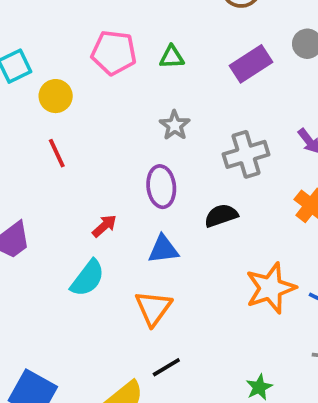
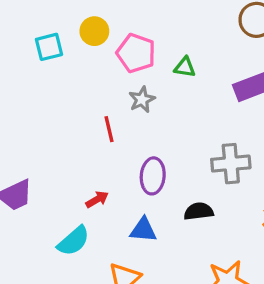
yellow circle: (56, 96) -> (94, 31), moved
gray star: (175, 125) -> (142, 100), moved
red line: (57, 153) -> (109, 129), moved

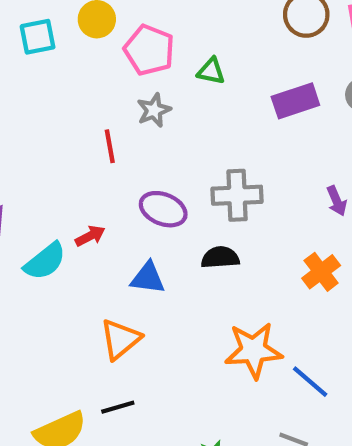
gray cross: (231, 164) -> (237, 195), moved
purple ellipse: (153, 176) -> (163, 209), turned -76
cyan semicircle: (73, 241) -> (45, 261), moved

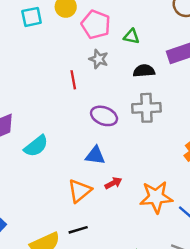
gray star: (154, 110) -> (99, 59), turned -30
red arrow: (90, 236) -> (113, 183), moved
black semicircle: (220, 257) -> (144, 71), moved

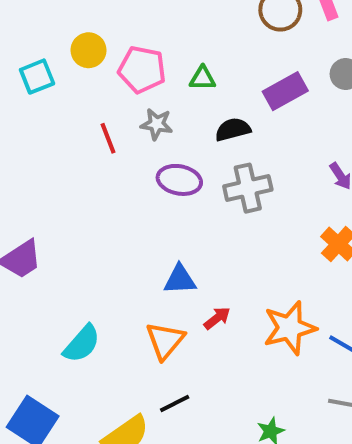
red line: (73, 80) -> (108, 138), moved
purple ellipse: (104, 116) -> (179, 180), moved
cyan semicircle: (36, 146) -> (82, 344), moved

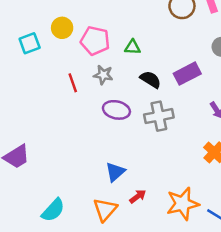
purple rectangle: (285, 91) -> (187, 74), moved
black semicircle: (233, 130) -> (150, 79), turned 45
blue triangle: (180, 280) -> (115, 172), turned -40

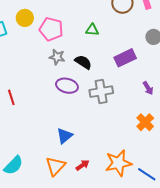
green triangle: (132, 47) -> (92, 30), moved
black semicircle: (150, 79) -> (83, 62), moved
red line: (73, 83) -> (11, 97), moved
red arrow: (138, 196) -> (82, 165), moved

